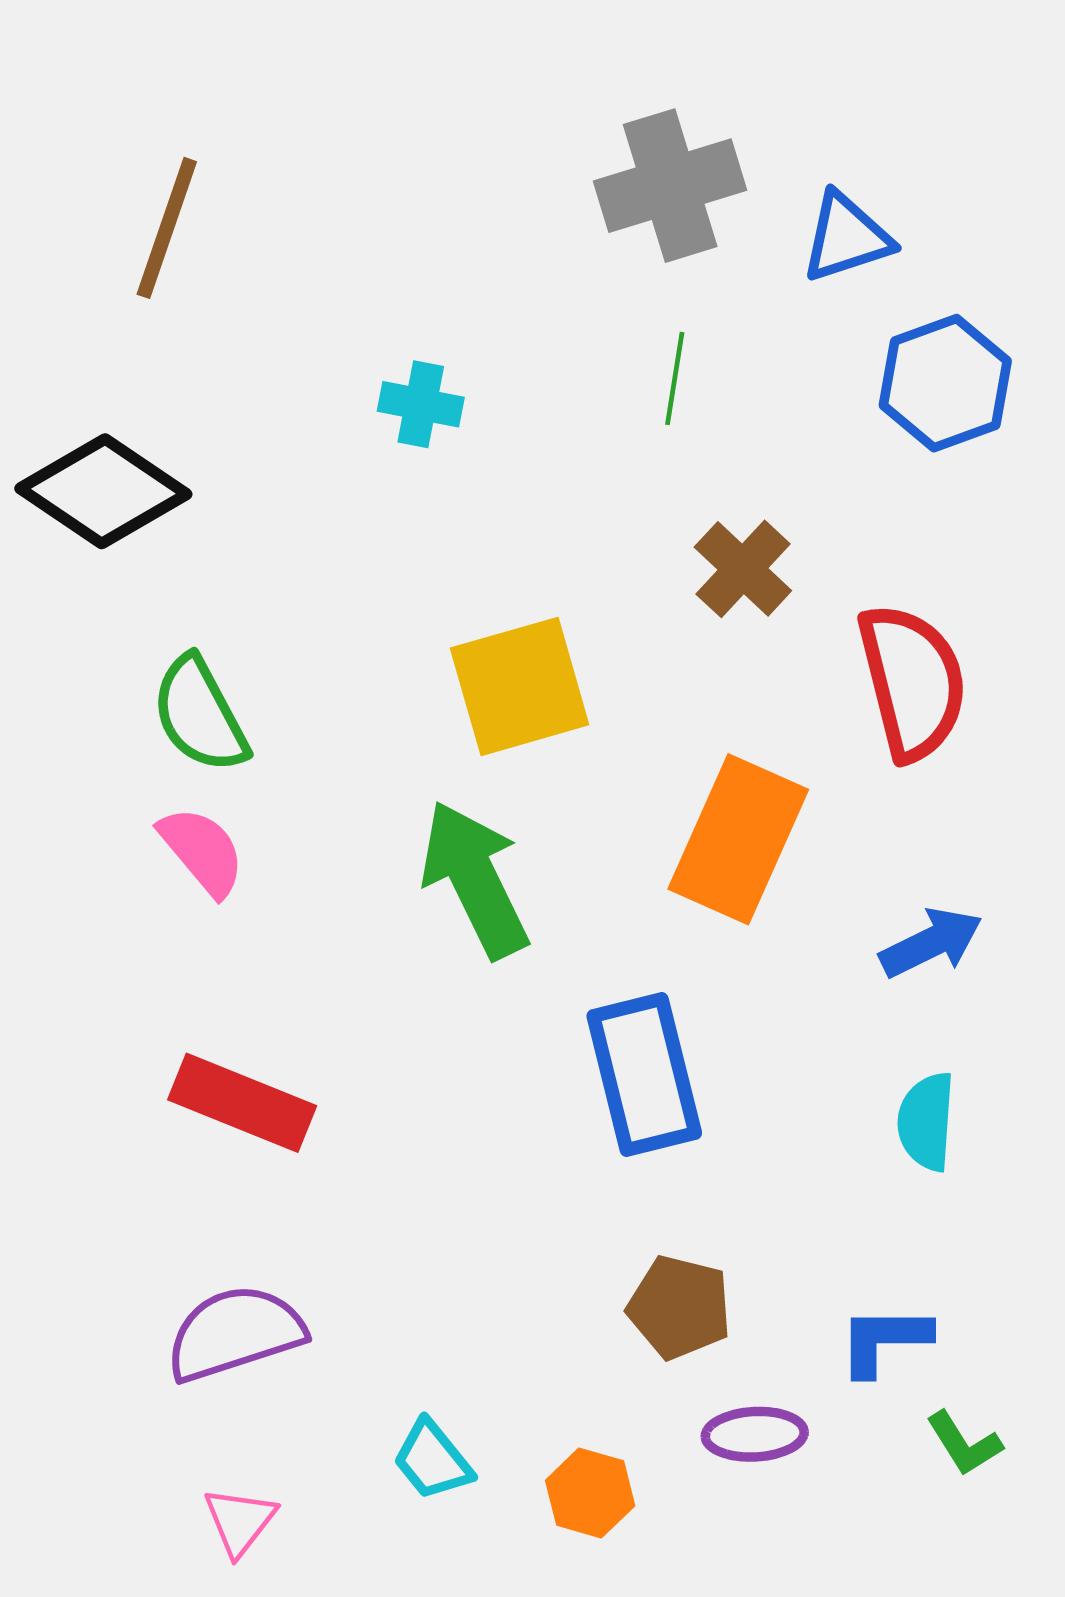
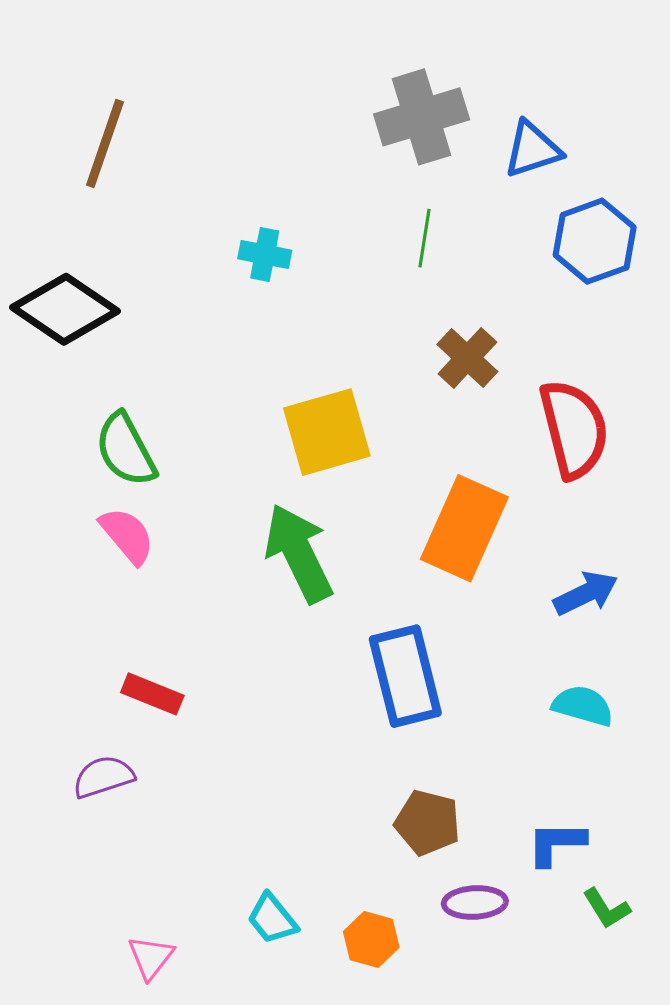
red rectangle: (242, 1103) -> (152, 694), size x0.7
cyan semicircle: (926, 1122) -> (583, 706), turned 102
purple semicircle: (235, 1333) -> (103, 777), moved, size x0.7

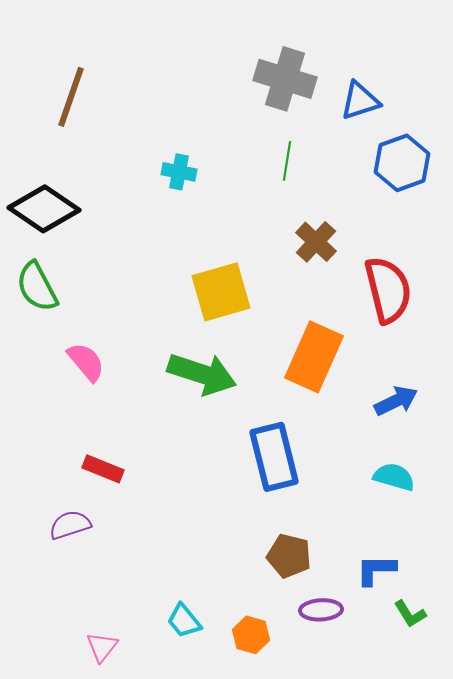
gray cross: (422, 117) -> (285, 79), turned 34
green semicircle: (126, 450) -> (37, 287), moved
green arrow: (299, 553) -> (202, 374), turned 134

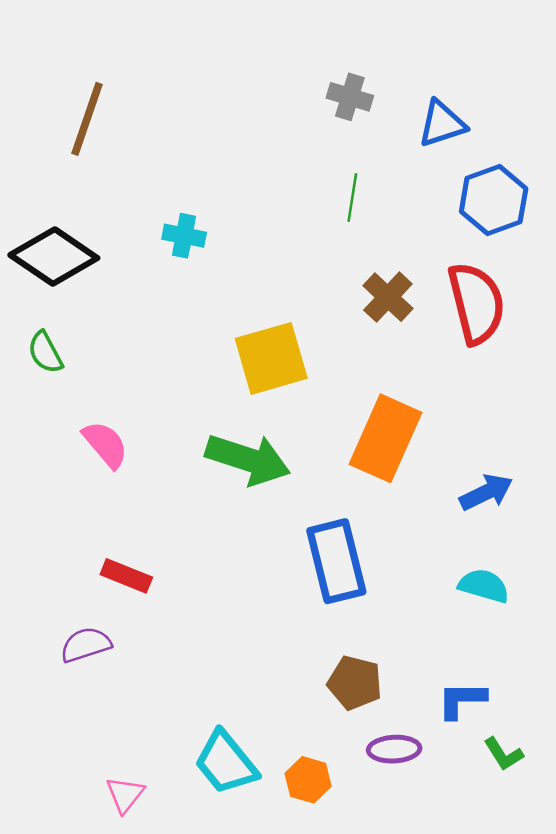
gray cross: (285, 79) -> (350, 97), size x0.6
cyan cross: (179, 172) -> (184, 236), moved
green semicircle: (37, 287) -> (45, 352), size x0.7
red semicircle: (388, 290) -> (476, 303), moved
cyan trapezoid: (184, 621) -> (226, 763), size x1.5

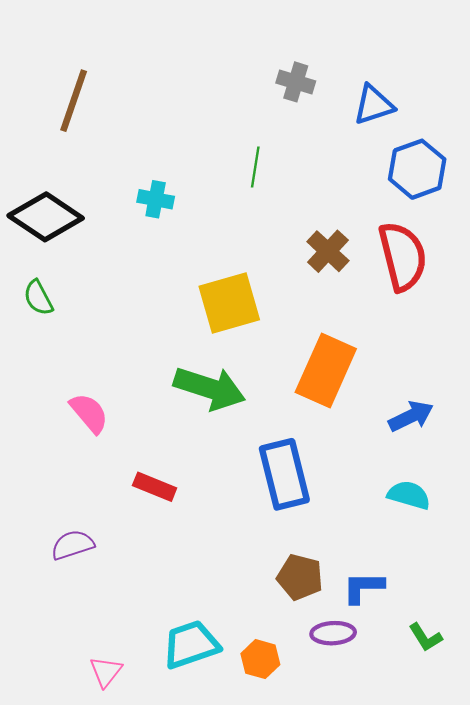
green line: (352, 198) -> (255, 167), moved
pink semicircle: (105, 444) -> (89, 413), moved
red rectangle: (126, 576) -> (155, 487), moved
blue L-shape: (462, 700) -> (363, 587), moved
cyan trapezoid: (226, 763) -> (191, 645), turned 110

